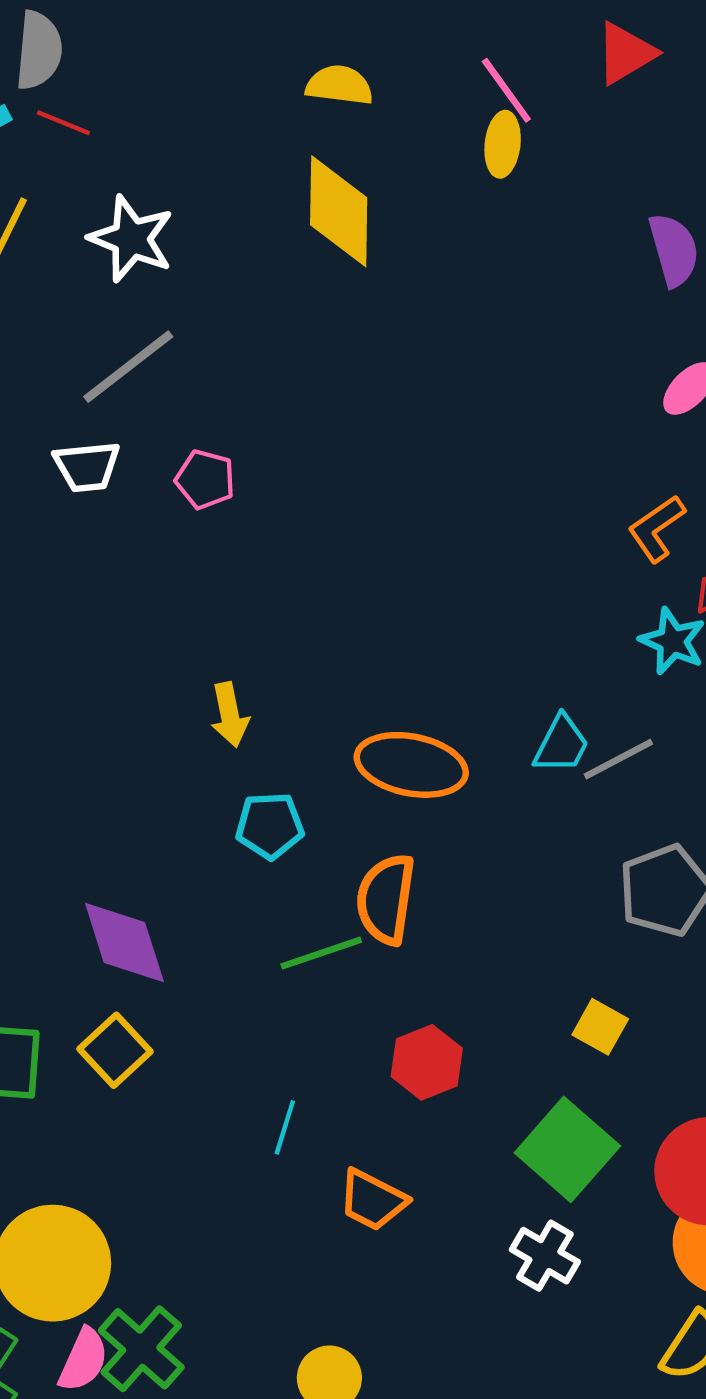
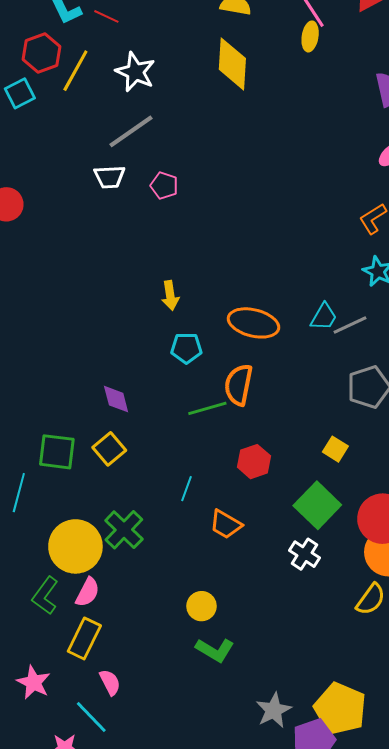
purple diamond: (124, 943) -> (116, 399), size x0.7
green cross: (141, 1349) -> (124, 530), moved

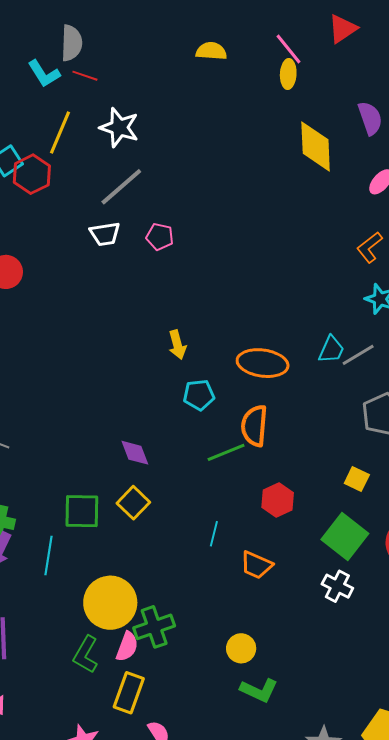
red hexagon: (42, 53) -> (32, 174), moved
yellow diamond: (232, 64) -> (316, 146), moved
green cross: (124, 530) -> (154, 627), moved, turned 33

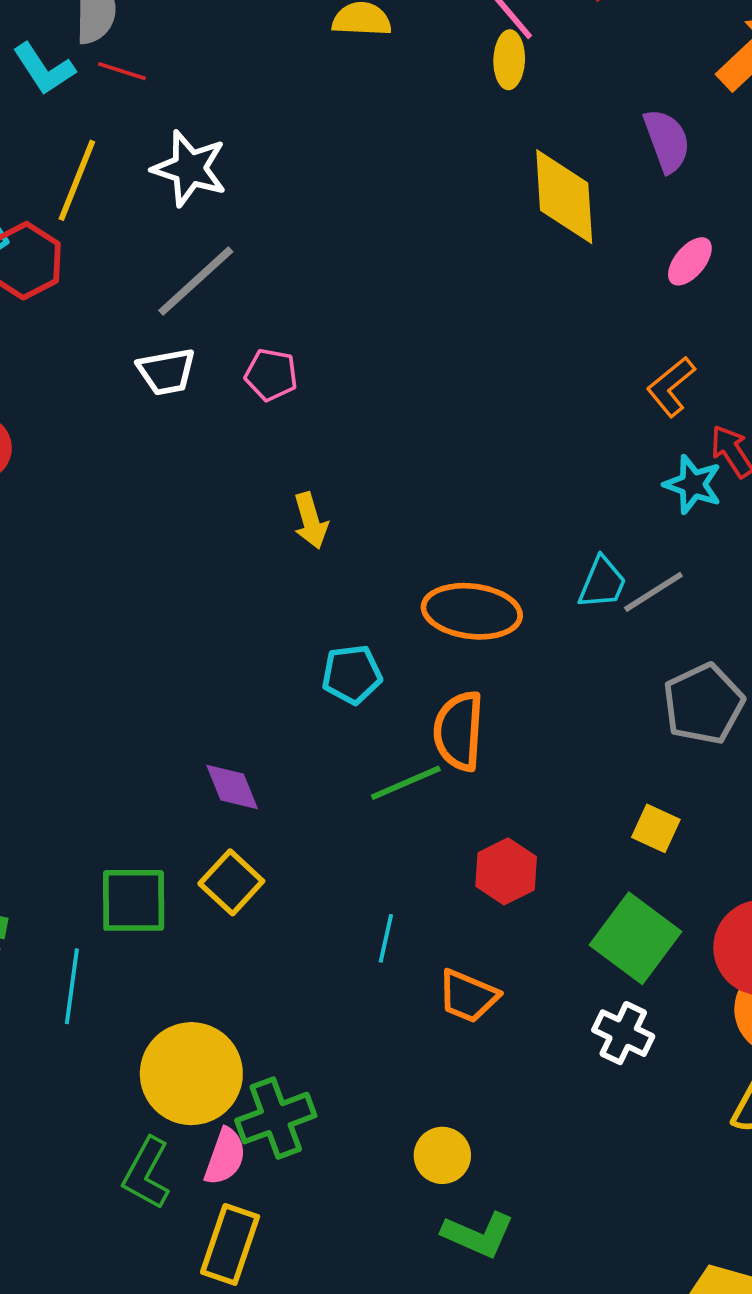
yellow arrow: (177, 345) -> (311, 521), moved

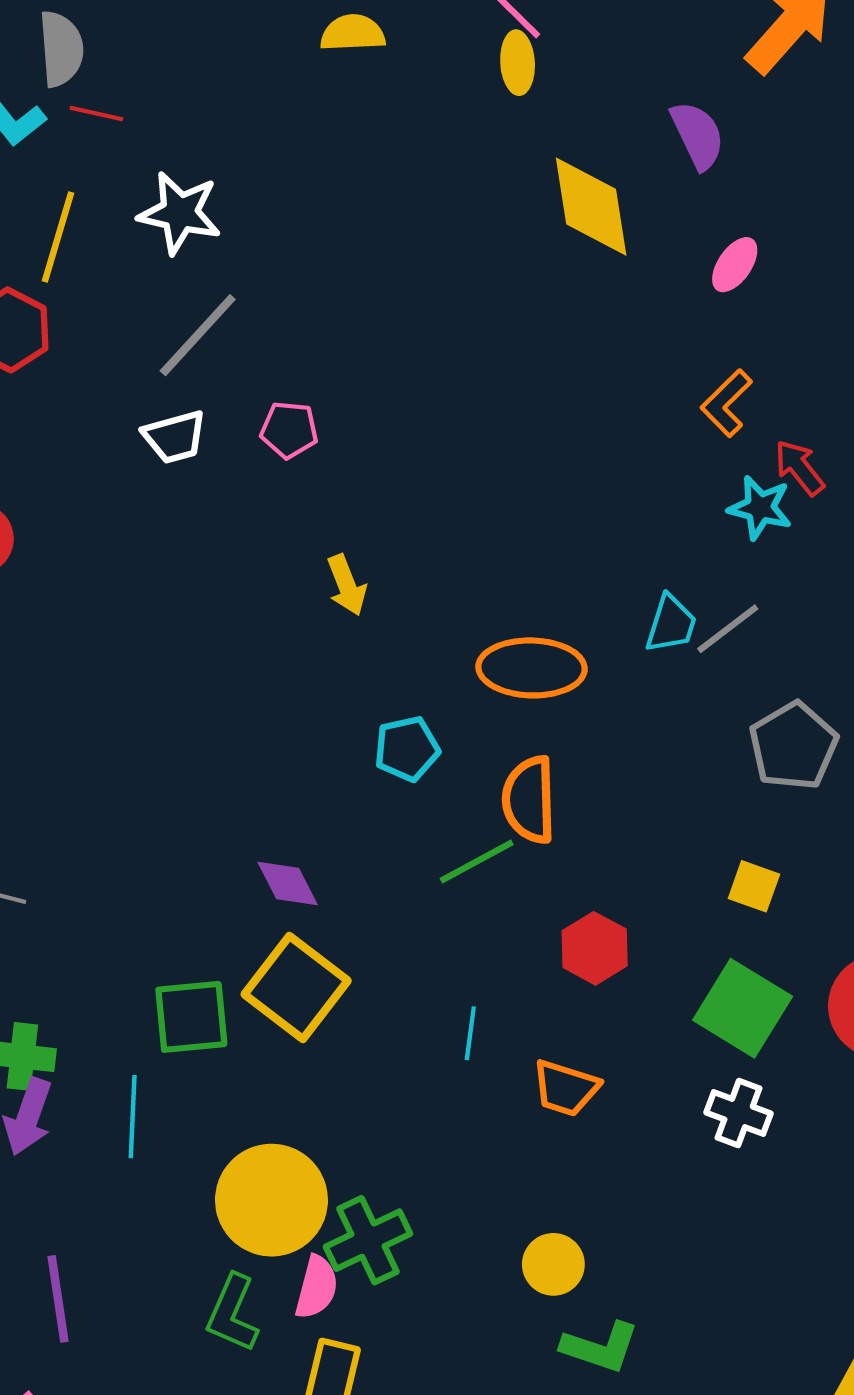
yellow square: (231, 882) -> (296, 987), size x1.5

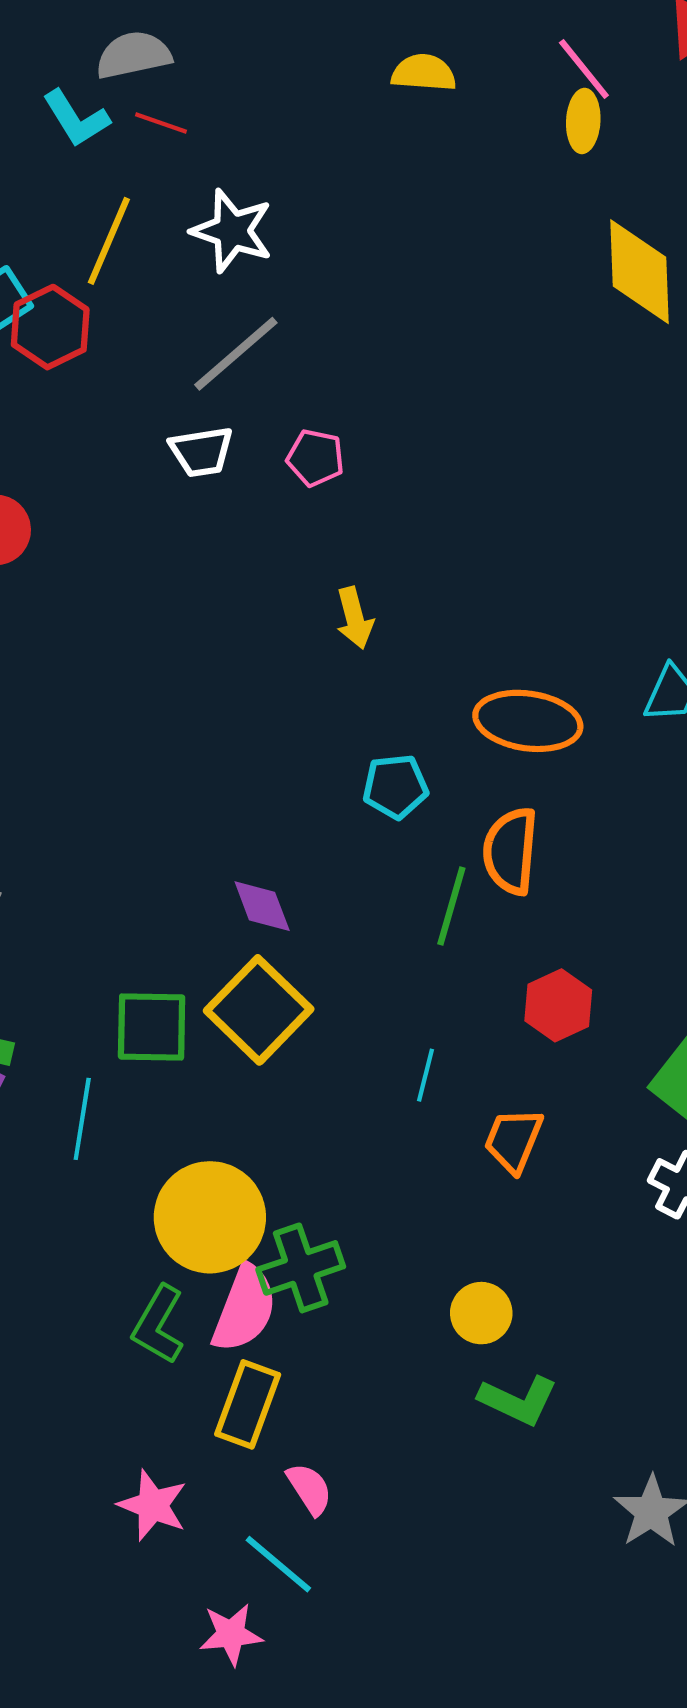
gray semicircle: (61, 49) -> (134, 55), turned -104
green line: (477, 861) -> (451, 906), turned -52
orange trapezoid: (566, 1088) -> (513, 1140), turned 88
pink semicircle: (317, 1287) -> (244, 1309), size x1.4

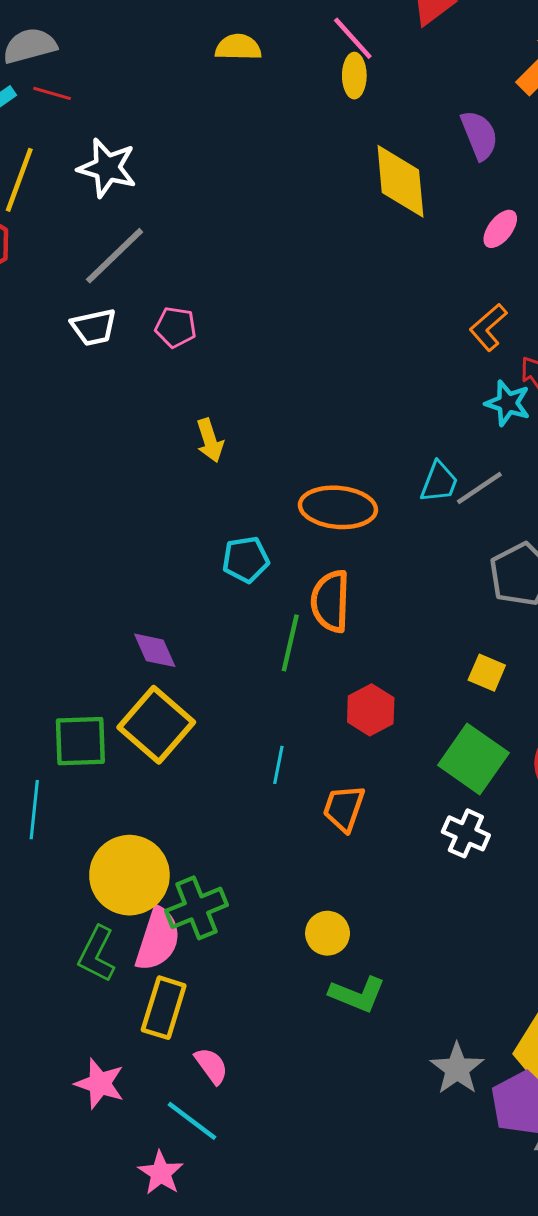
pink star: (231, 1634) -> (161, 1173), turned -30

